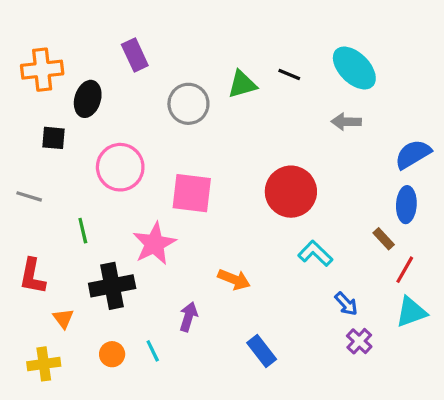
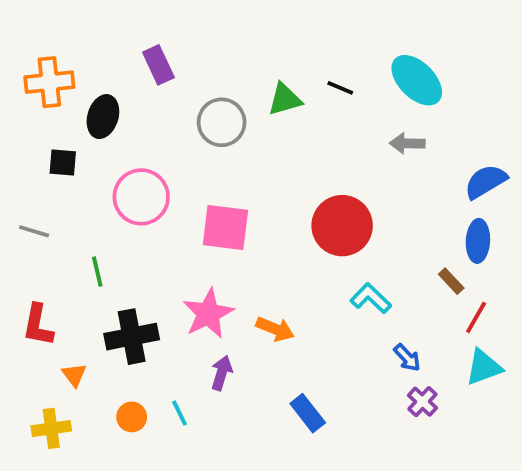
pink star: (154, 244) -> (208, 314), moved

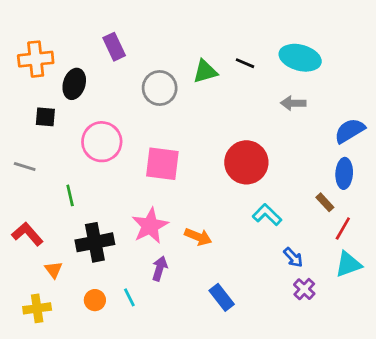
cyan ellipse: (417, 80) -> (300, 58), turned -30
red L-shape: (38, 325) -> (27, 234), turned 128

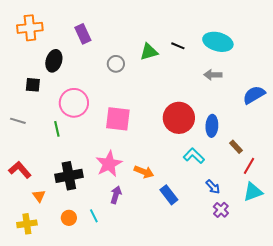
orange cross: (36, 59) -> (30, 28), moved
gray circle: (160, 88) -> (116, 64), size x0.7
blue ellipse: (344, 173) -> (212, 126), moved
green line: (70, 195) -> (57, 129), moved
blue rectangle: (222, 297) -> (169, 195), moved

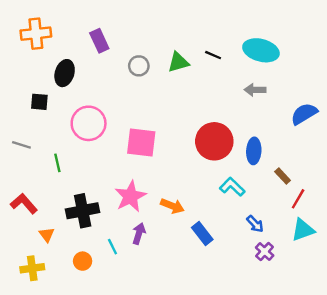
gray circle: (116, 64) -> (139, 66), moved
green line: (57, 129) -> (57, 163), moved
cyan line: (94, 216) -> (112, 247), moved

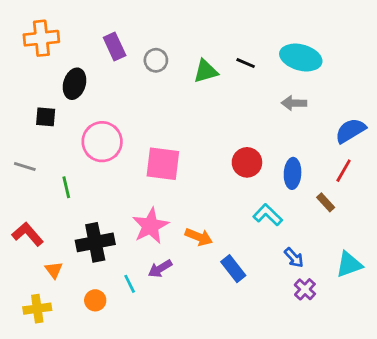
gray circle: (139, 66) -> (156, 60), moved
red circle: (214, 141) -> (247, 162), size x0.7
red line: (298, 199) -> (344, 171), moved
purple arrow: (139, 234) -> (160, 269), turned -138

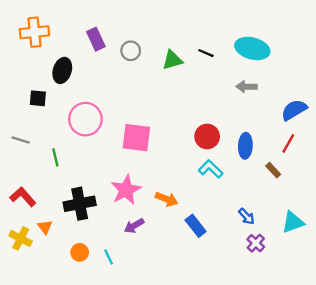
cyan L-shape: (268, 215) -> (211, 169), moved
cyan line: (130, 284) -> (109, 257), moved
yellow cross: (37, 309) -> (21, 238), moved, turned 35

